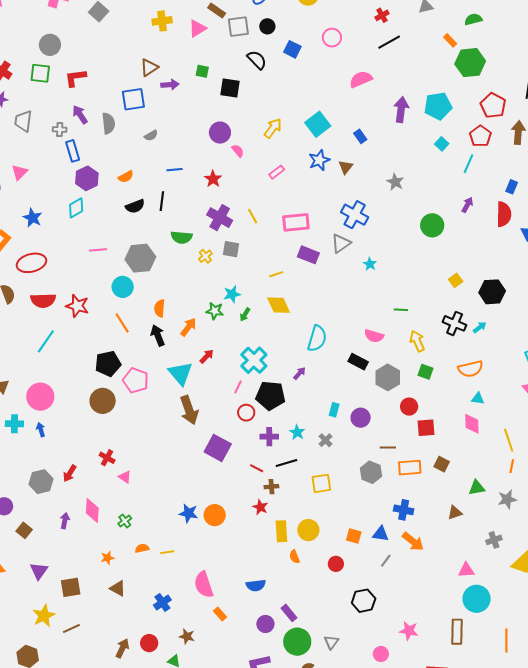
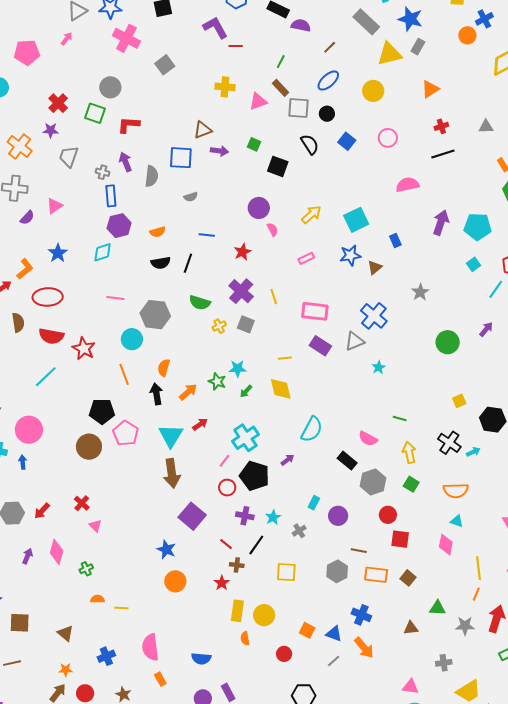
black line: (286, 463) -> (256, 545), turned -50
blue star: (189, 513) -> (166, 549), moved
orange star: (107, 558) -> (66, 670), moved

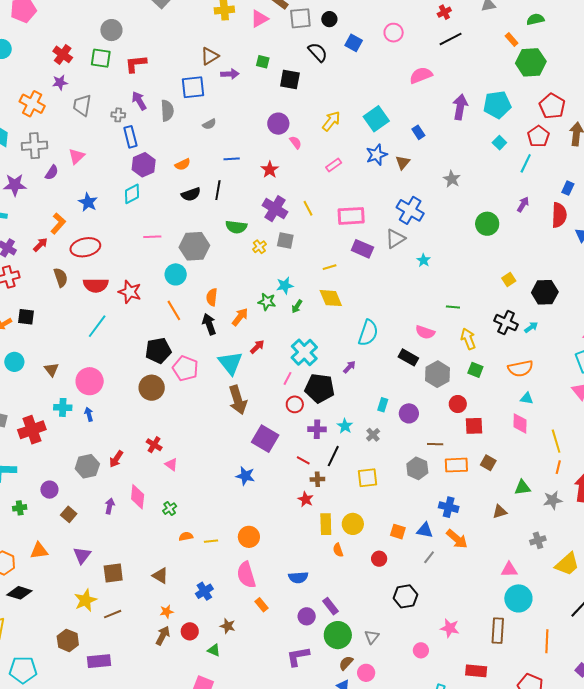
orange circle: (175, 581) -> (249, 537), moved

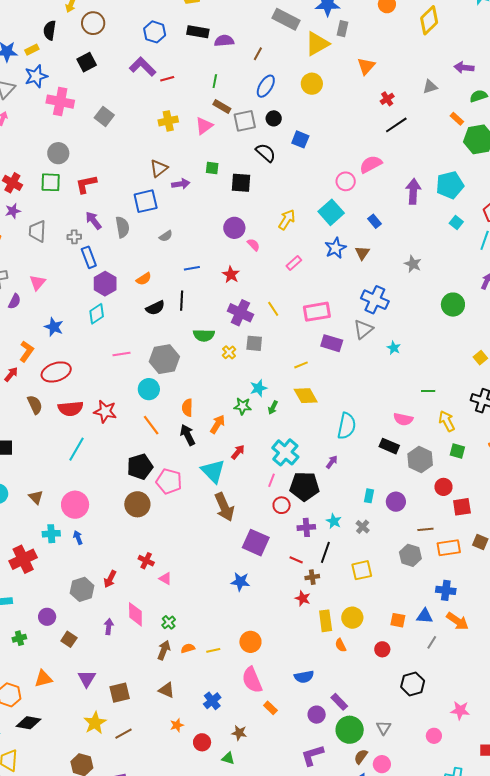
pink circle: (394, 33) -> (346, 181), moved
brown arrow: (163, 636) -> (164, 650), moved

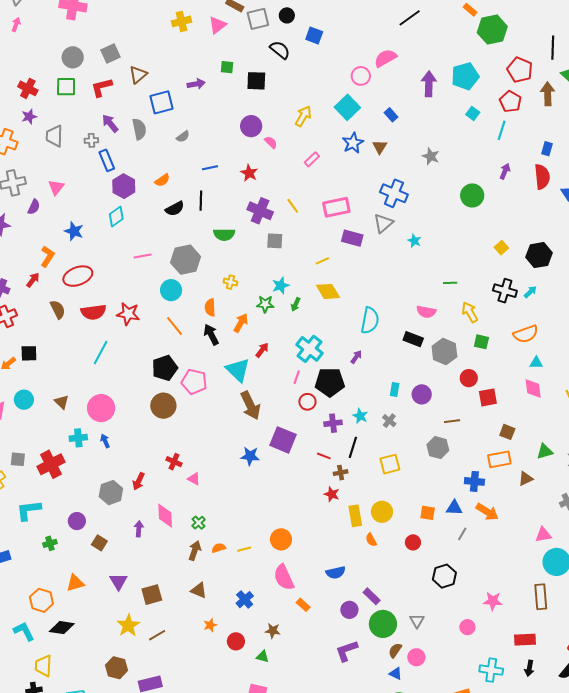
gray square: (104, 116) -> (111, 54), moved, turned 30
brown triangle: (159, 168) -> (138, 75), moved
yellow cross: (229, 352) -> (230, 282), moved, turned -32
orange rectangle: (449, 548) -> (499, 459), moved
blue star: (240, 582) -> (250, 456), moved

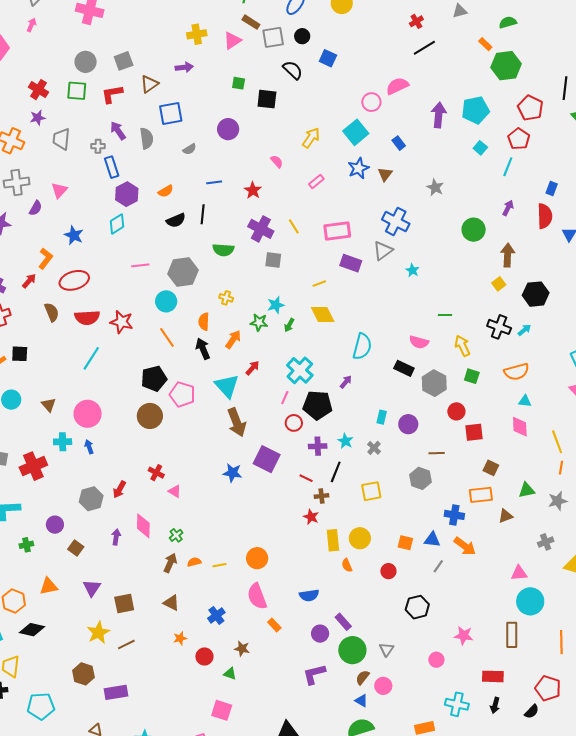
purple arrow: (196, 84) -> (184, 67), moved
brown arrow: (548, 94) -> (508, 255), moved
purple circle: (251, 126) -> (228, 129), moved

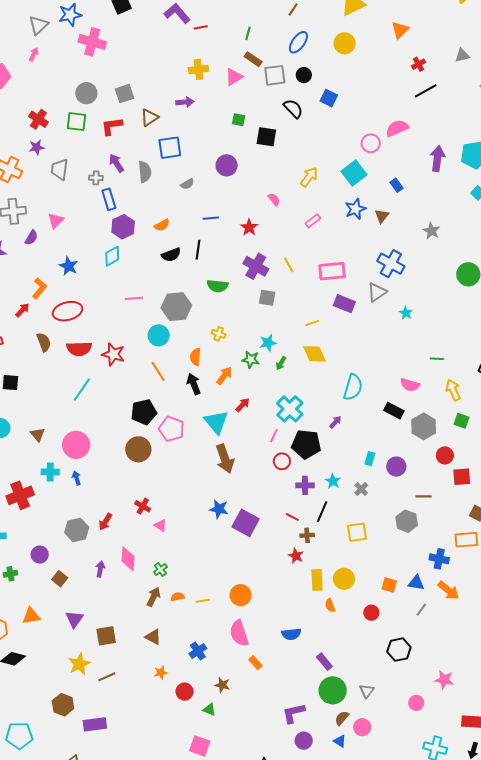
purple square: (267, 459) -> (246, 523), moved
purple circle: (320, 634) -> (304, 741), moved

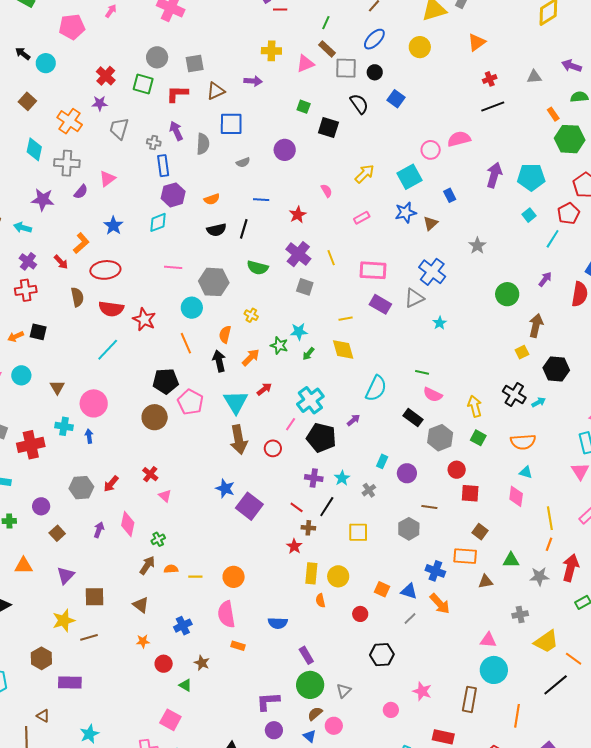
red arrow: (22, 310) -> (61, 262), turned 84
green line: (437, 359) -> (422, 372), moved
red circle: (282, 461) -> (273, 448), moved
orange rectangle: (255, 663) -> (238, 646), turned -40

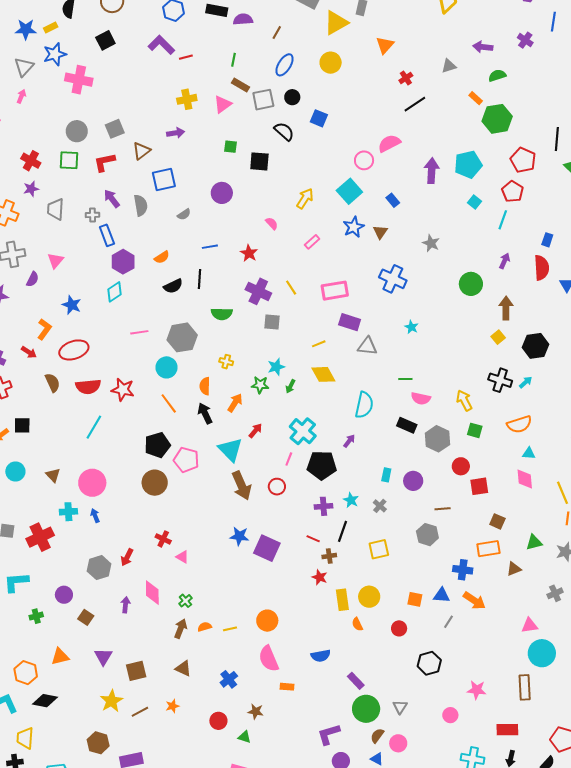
gray triangle: (414, 298) -> (367, 346), moved, turned 45
orange star: (143, 641) -> (172, 706), moved

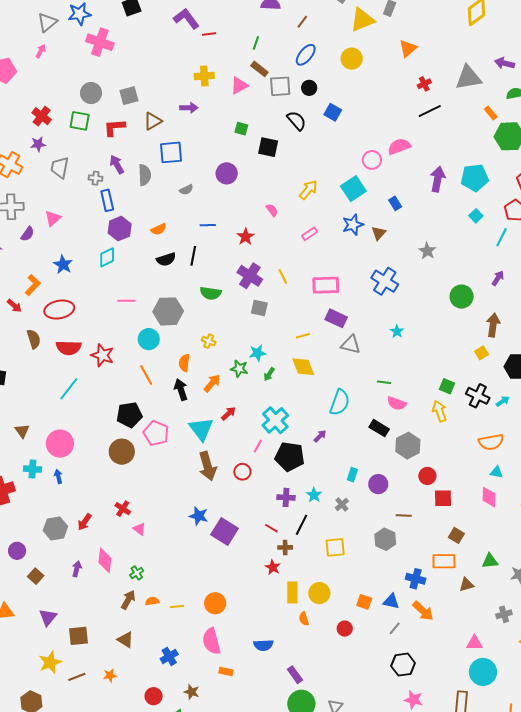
gray triangle: (449, 66) -> (468, 78), size x1.8
green square: (475, 430) -> (447, 386), moved
black hexagon: (429, 663) -> (403, 665), moved

